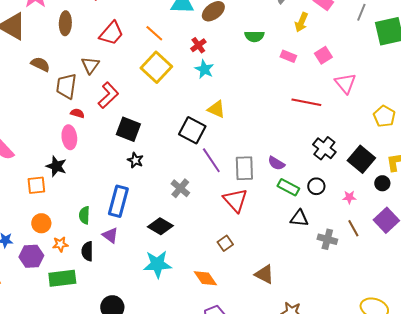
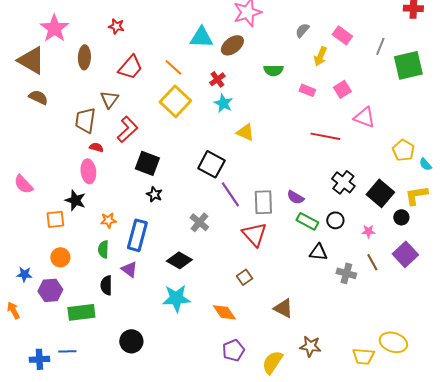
brown semicircle: (40, 64) -> (38, 97), moved
pink triangle: (345, 83) -> (364, 117), turned -30
yellow triangle: (216, 109) -> (245, 132), moved
orange star: (60, 244) -> (108, 220), moved

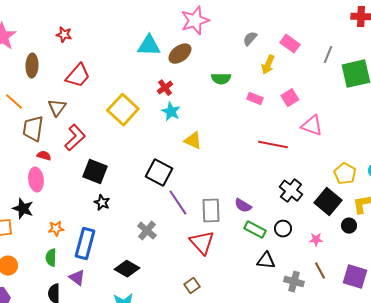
orange line: (173, 67) -> (14, 102), moved
yellow pentagon: (403, 150) -> (345, 174), moved
purple square: (405, 254) -> (355, 277), moved, turned -30

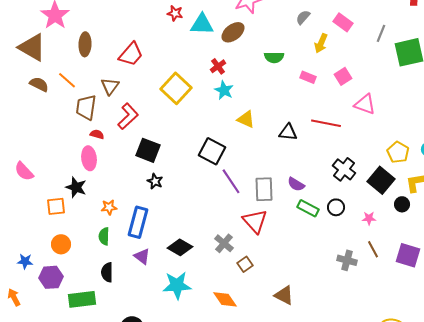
red star: (64, 35) -> (175, 13), moved
gray cross: (147, 231) -> (224, 243), moved
black triangle: (266, 261) -> (288, 132), moved
purple triangle: (77, 278) -> (142, 256), moved

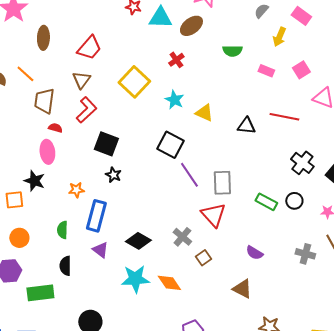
brown triangle: (110, 86) -> (81, 80), moved
cyan star: (224, 90) -> (174, 100), moved
purple semicircle: (296, 184) -> (254, 253), moved
orange star: (109, 207) -> (76, 190), moved
orange diamond: (225, 299) -> (169, 283), moved

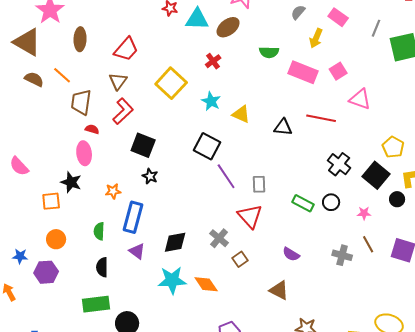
pink rectangle: (266, 71) -> (303, 72), size x1.8
gray rectangle: (222, 183) -> (259, 184), size x0.7
black diamond: (138, 241) -> (175, 242), turned -40
green rectangle: (40, 293) -> (96, 304), moved

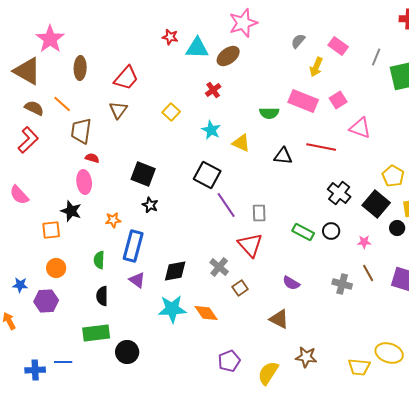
green semicircle: (269, 52) -> (269, 113), moved
yellow square: (171, 83) -> (171, 112), size x0.6
red L-shape: (123, 111) -> (28, 140), moved

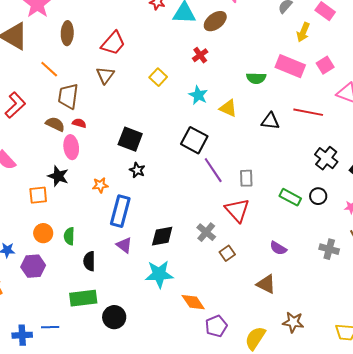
brown semicircle: (34, 108) -> (55, 124), moved
green semicircle: (99, 260) -> (69, 236), moved
orange diamond: (206, 313) -> (193, 302), moved

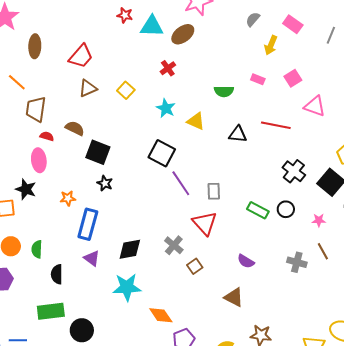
pink rectangle: (290, 66) -> (258, 79), size x0.5
brown triangle: (105, 75) -> (88, 88), moved, turned 30
brown semicircle: (55, 124) -> (75, 128), moved

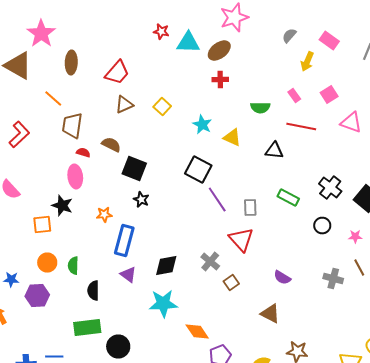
red cross: (168, 68) -> (220, 80), moved, turned 35
pink rectangle: (258, 79) -> (294, 96), turned 32
red line: (276, 125) -> (301, 126), moved
green rectangle: (258, 210) -> (288, 198), moved

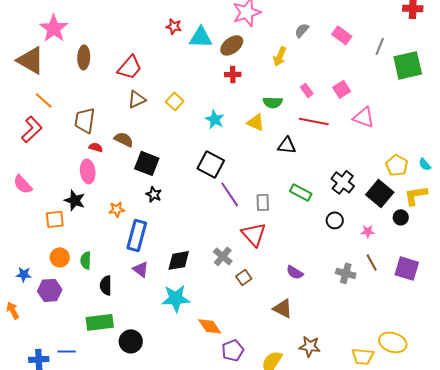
yellow arrow: (307, 62) -> (280, 56), moved
orange line: (53, 98) -> (44, 100), moved
yellow triangle: (232, 138) -> (256, 122), moved

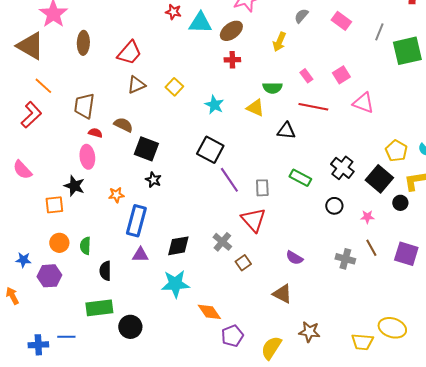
purple triangle: (141, 269) -> (140, 255), turned -36

